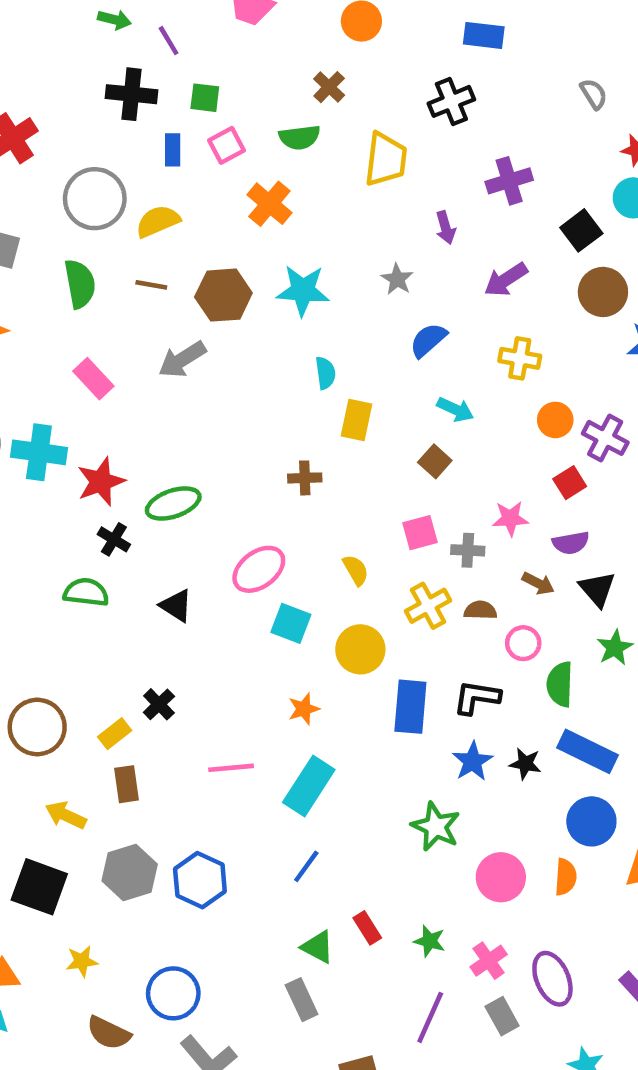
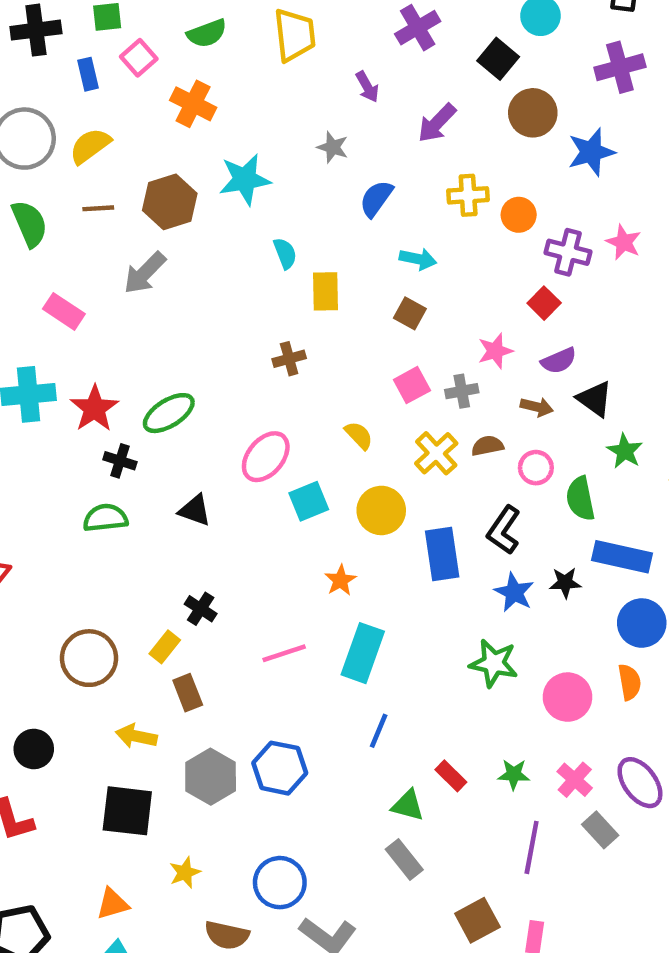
orange circle: (555, 420) -> (519, 215), moved
cyan square: (291, 623) -> (309, 501), turned -30
black L-shape: (477, 697) -> (504, 530), turned -51

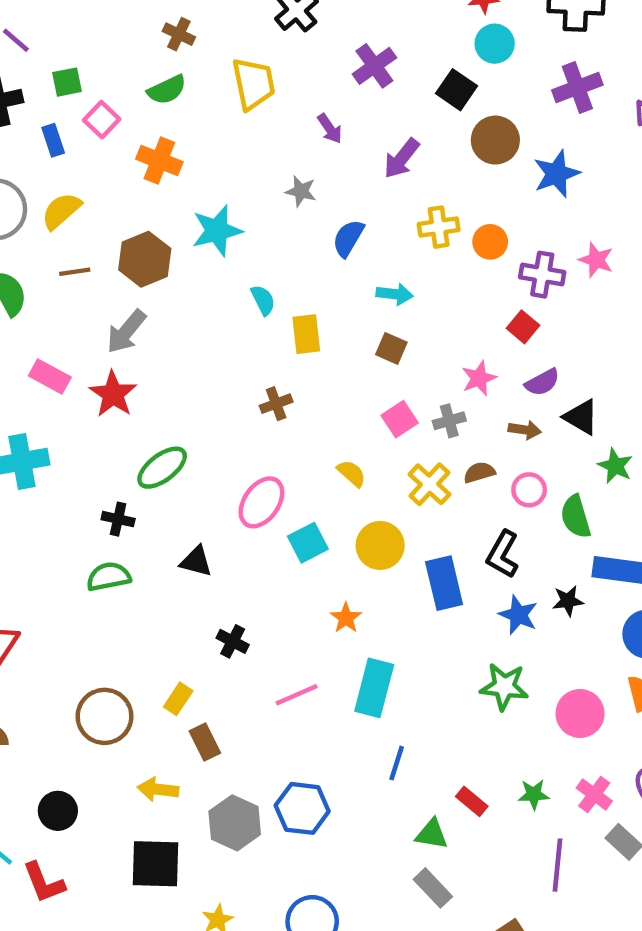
red star: (94, 408) -> (113, 394), moved
black cross: (201, 609) -> (233, 641), moved

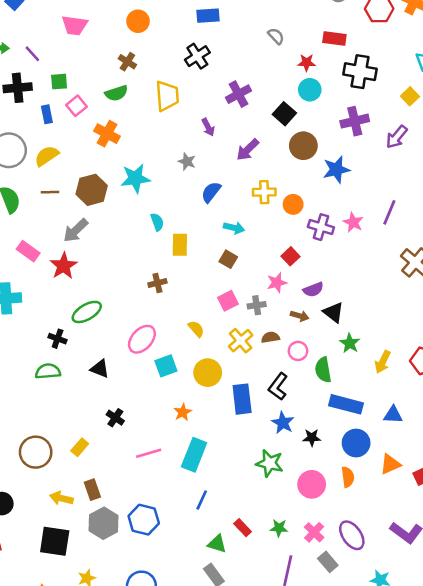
red square: (523, 327) -> (290, 256), moved
black star: (568, 601) -> (312, 438), moved
brown rectangle: (205, 742) -> (92, 490), moved

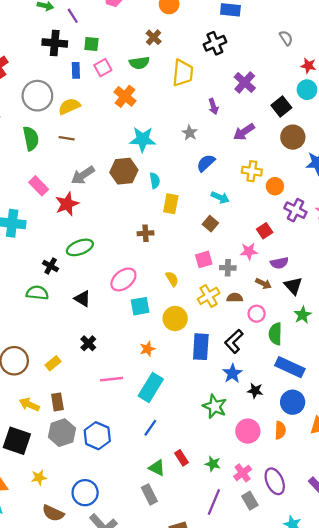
purple cross: (238, 94) -> (245, 82), turned -30
brown hexagon: (92, 190) -> (124, 171), moved

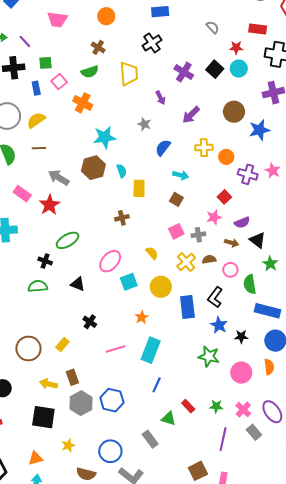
black square: (281, 106) -> (215, 69), moved
gray arrow: (83, 175) -> (59, 178), turned 75
gray rectangle: (149, 494) -> (150, 439), moved

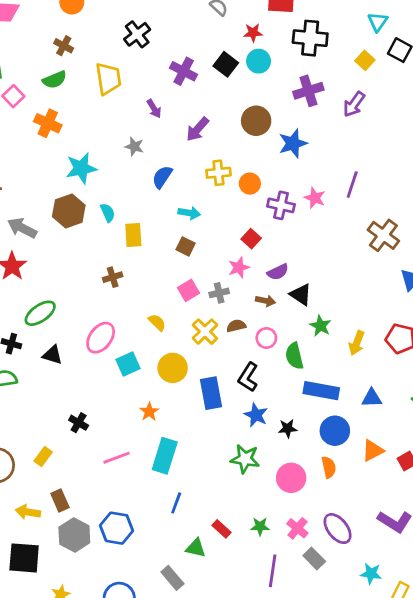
black triangle: (78, 284) -> (53, 355), moved

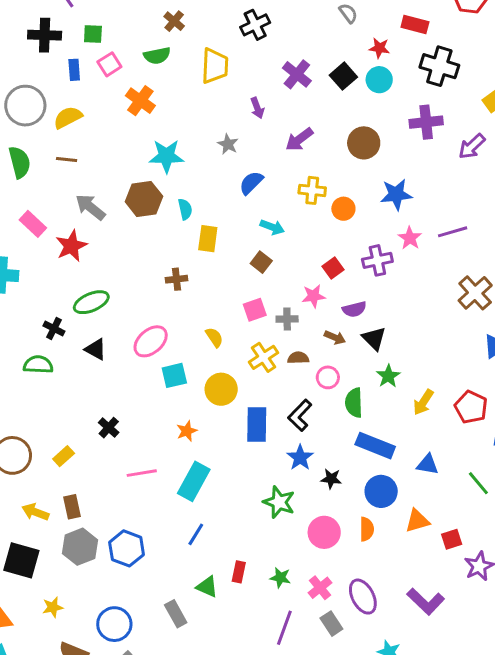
blue star: (293, 143) -> (396, 194), moved
purple line: (352, 185) -> (453, 232), turned 44
purple cross: (281, 205) -> (377, 260), moved, turned -36
red rectangle: (222, 529) -> (239, 572), turned 48

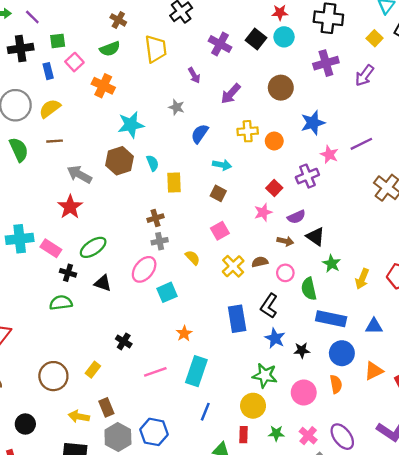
pink rectangle: (33, 224) -> (51, 248), moved
gray cross: (287, 319) -> (160, 241), moved
yellow circle: (221, 389) -> (253, 406), moved

